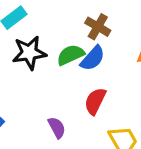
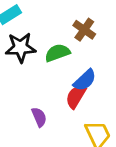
blue semicircle: (93, 58) -> (85, 80), moved

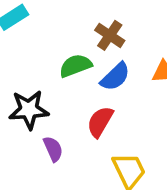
black star: (21, 47) -> (29, 110), moved
blue semicircle: (85, 80) -> (115, 77), moved

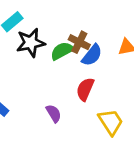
brown cross: (110, 35) -> (79, 42), moved
black star: (29, 110) -> (31, 43), moved

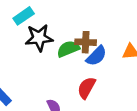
brown cross: (79, 42) -> (86, 42), turned -30

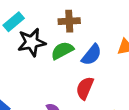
brown cross: (86, 42) -> (69, 21), moved

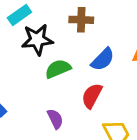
green semicircle: (62, 51) -> (58, 69), moved

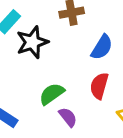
green semicircle: (58, 69) -> (52, 94), moved

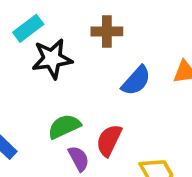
red semicircle: (99, 86) -> (109, 140), moved

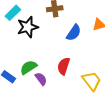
green semicircle: (64, 126) -> (29, 67), moved
purple semicircle: (79, 159) -> (41, 79), moved

